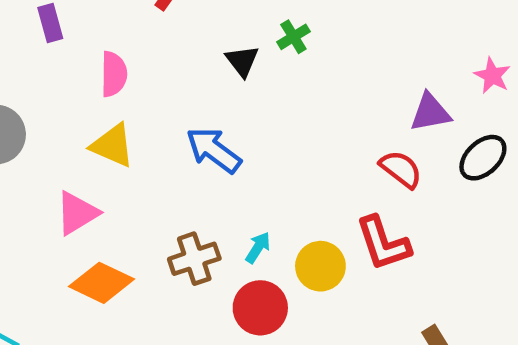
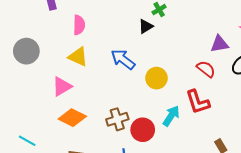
black triangle: (242, 61) -> (146, 26), moved, turned 35
cyan arrow: (258, 248) -> (171, 116), moved, size x1.5
brown cross: (194, 259) -> (117, 119), moved
yellow circle: (320, 266) -> (156, 78), moved

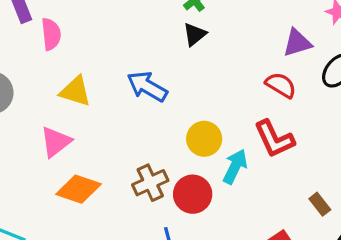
pink semicircle: (79, 25) -> (51, 34), moved
black triangle: (146, 26) -> (195, 34), moved
yellow circle: (156, 78) -> (204, 139), moved

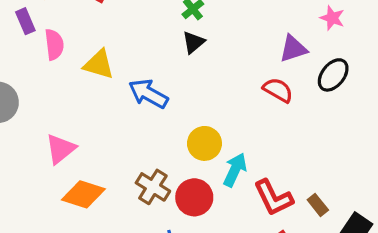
yellow triangle: (75, 91) -> (99, 64), moved
red L-shape: (274, 139) -> (273, 198), moved
brown cross: (150, 183) -> (153, 187), turned -32

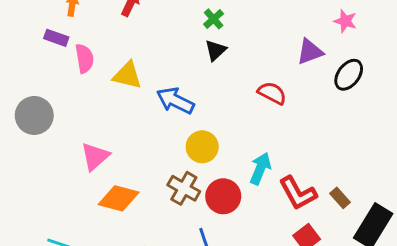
purple rectangle: (25, 21) -> (56, 38), turned -45
red semicircle: (278, 90) -> (272, 93), moved
yellow circle: (204, 143) -> (202, 147), moved

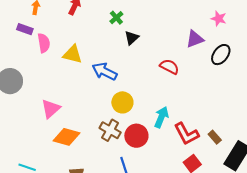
green cross: (214, 19) -> (116, 18), moved

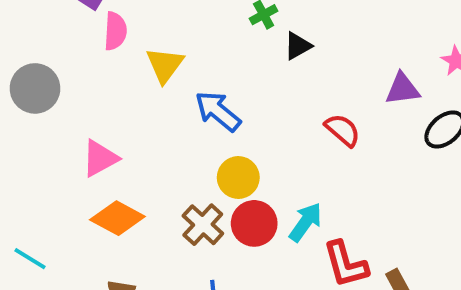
black triangle: (132, 38) -> (298, 46), moved
yellow triangle: (73, 54) -> (165, 65), turned 40
red circle: (136, 136) -> (254, 223), moved

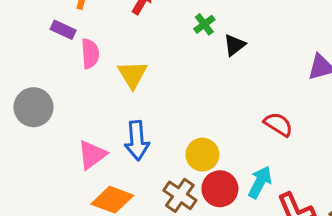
blue arrow: (218, 111) -> (137, 141), moved, turned -126
red semicircle: (343, 130) -> (278, 124), moved

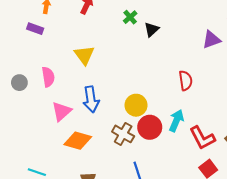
pink semicircle: (90, 54) -> (48, 77), moved
gray circle: (33, 107) -> (19, 83), size x0.6
red semicircle: (278, 124) -> (186, 81), turned 54

